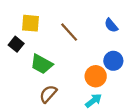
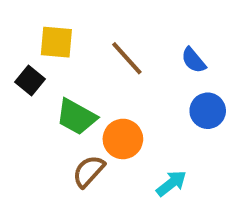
blue semicircle: (111, 25) -> (194, 60), moved
orange circle: (96, 76) -> (123, 139), moved

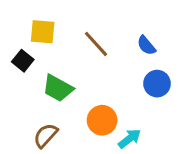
orange circle: (123, 139) -> (102, 120), moved
brown semicircle: (89, 171) -> (46, 135), moved

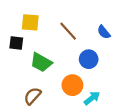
black square: (23, 61) -> (16, 43), turned -32
blue circle: (157, 84) -> (89, 59), moved

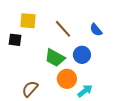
green trapezoid: (41, 62) -> (55, 58), moved

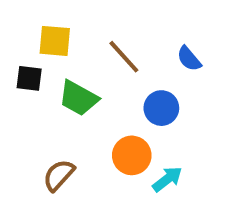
green trapezoid: (55, 58) -> (78, 98), moved

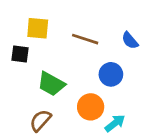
brown line: (124, 57) -> (85, 39), turned -30
green trapezoid: (78, 98) -> (51, 84), moved

